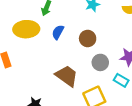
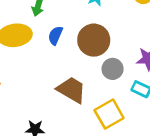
brown circle: (88, 39) -> (94, 40), size x1.5

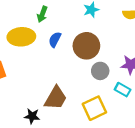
brown trapezoid: (71, 90) -> (56, 98), moved, turned 85

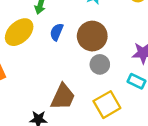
yellow ellipse: (21, 37) -> (19, 32), turned -35
gray circle: (100, 71) -> (100, 64), moved

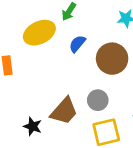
gray circle: (100, 64) -> (98, 100), moved

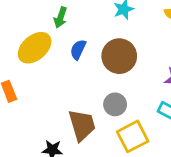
brown trapezoid: (64, 111) -> (82, 125), turned -44

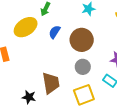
gray circle: (115, 104) -> (83, 67), moved

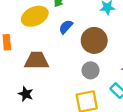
brown trapezoid: (51, 83) -> (37, 61), moved, turned -90

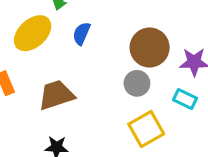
brown circle: (94, 40) -> (150, 48), moved

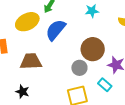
blue semicircle: (82, 34) -> (56, 30), size x1.6

